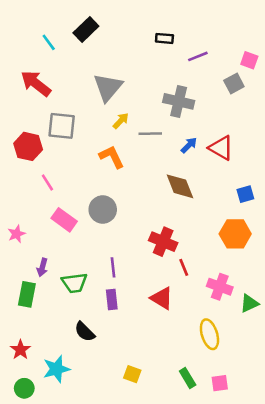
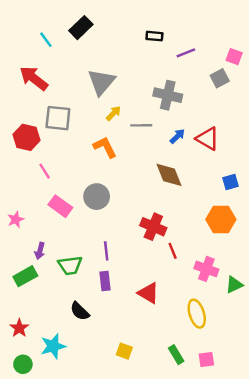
green rectangle: (27, 294) -> (25, 276), turned 50
red triangle: (162, 298) -> (148, 293), moved

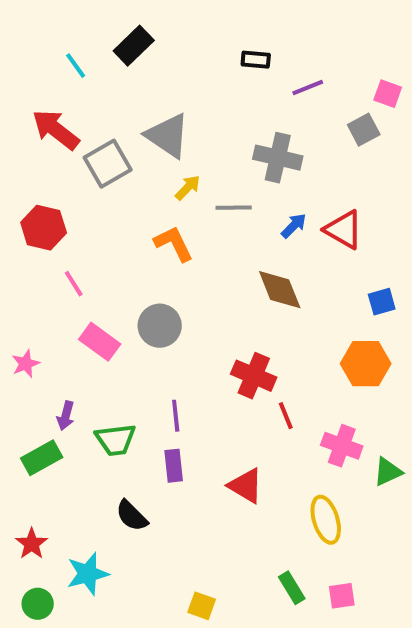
gray triangle: (101, 82) -> (168, 136), turned -36
gray square: (58, 118) -> (108, 164), moved, turned -36
yellow square: (124, 351) -> (202, 606), moved

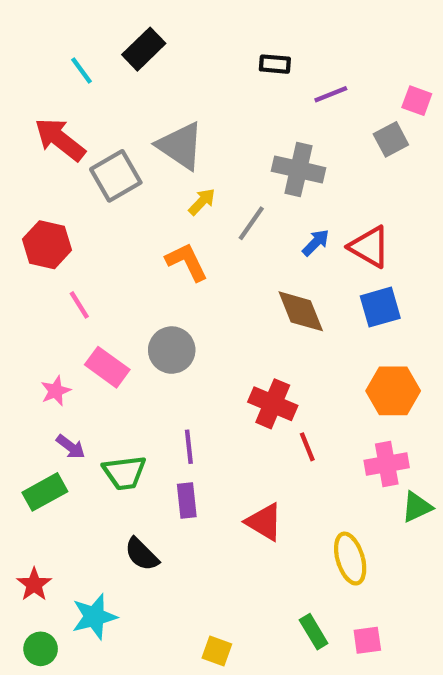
gray line: (234, 208) -> (251, 223), turned -54
blue square: (382, 302) -> (380, 307), moved, size x1.4
pink star: (26, 364) -> (56, 391), moved
purple arrow: (66, 416) -> (71, 447), turned -68
pink cross: (342, 446) -> (387, 464), moved, turned -30

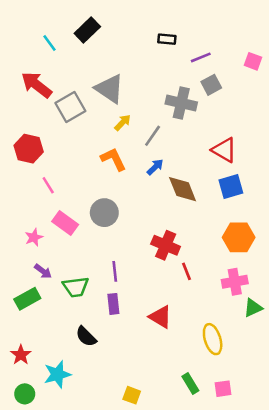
gray square: (391, 139) -> (211, 85), moved
blue arrow: (316, 243) -> (155, 167), moved

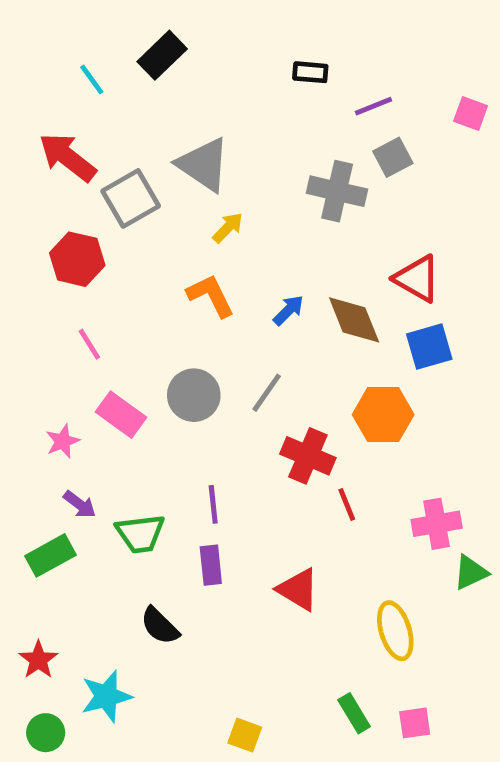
gray line: (153, 136) -> (267, 393), moved
red hexagon: (29, 149) -> (77, 259), moved
brown diamond: (183, 189) -> (354, 320), moved
orange hexagon: (239, 237) -> (383, 415), moved

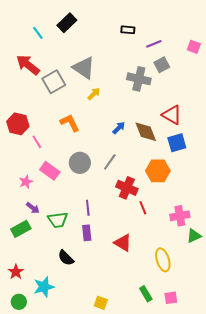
red hexagon: (77, 259) -> (18, 124), moved
orange L-shape: (211, 296) -> (70, 123), moved

